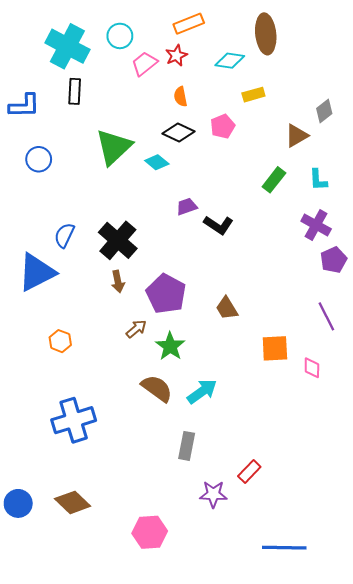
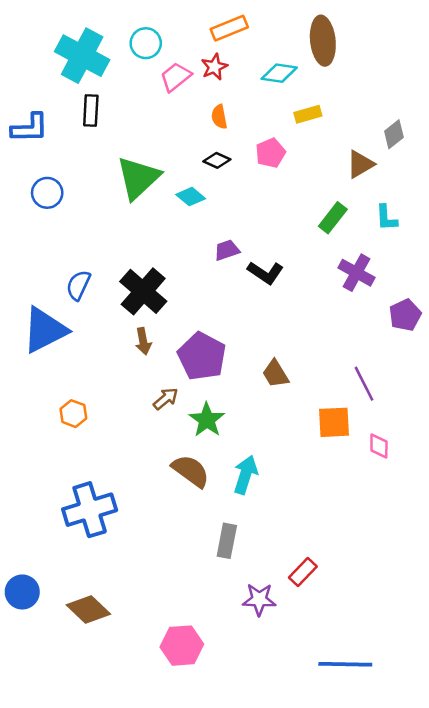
black diamond: (178, 133) -> (217, 160), size x0.7
purple cross: (316, 225) -> (357, 273), moved
purple line: (326, 316) -> (364, 384), moved
cyan arrow: (202, 391) -> (246, 475), turned -36
blue circle: (18, 503) -> (22, 592), moved

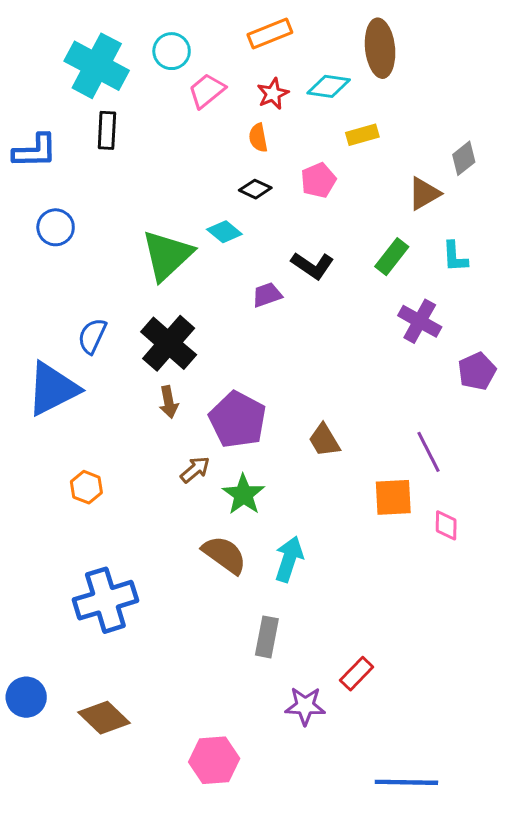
red star: (214, 67) -> (273, 94), moved
green triangle: (138, 178) -> (167, 255), moved
black L-shape: (265, 273) -> (312, 265), moved

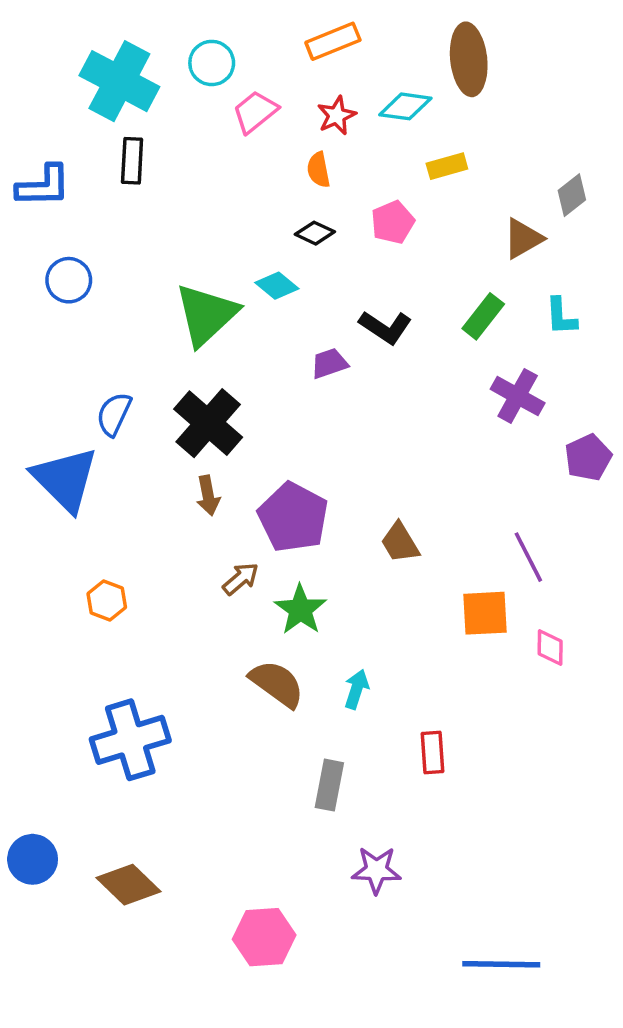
blue triangle: (53, 389) -> (65, 479), turned -48
cyan arrow: (289, 559) -> (356, 689), size x0.7
red rectangle: (357, 674) -> (433, 753), moved, turned -48

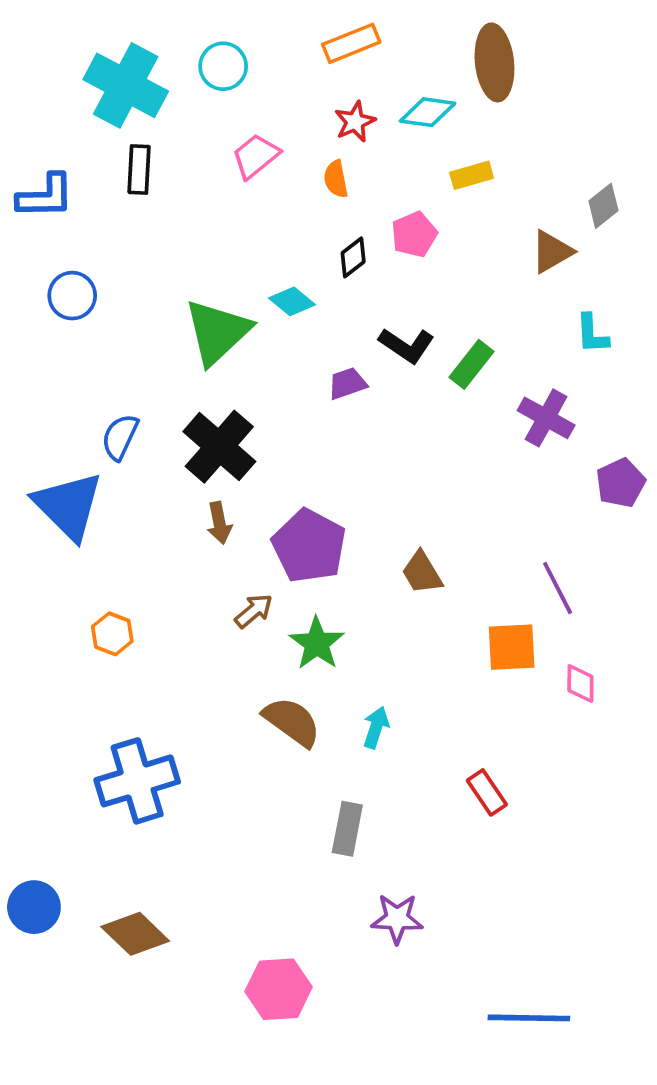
pink trapezoid: (255, 112) -> (256, 156), moved
black diamond: (315, 233) -> (353, 257), moved, turned -63
green rectangle: (483, 316) -> (472, 364), moved
red rectangle: (433, 753) -> (487, 792), moved, turned -30

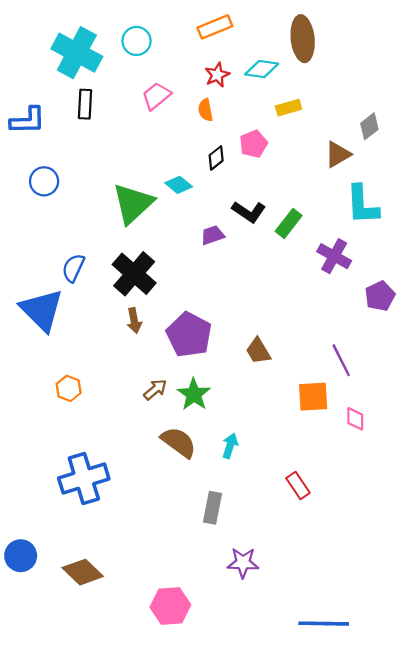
cyan L-shape: (592, 334) -> (362, 205), size x1.6
brown arrow: (254, 611) -> (155, 390), moved

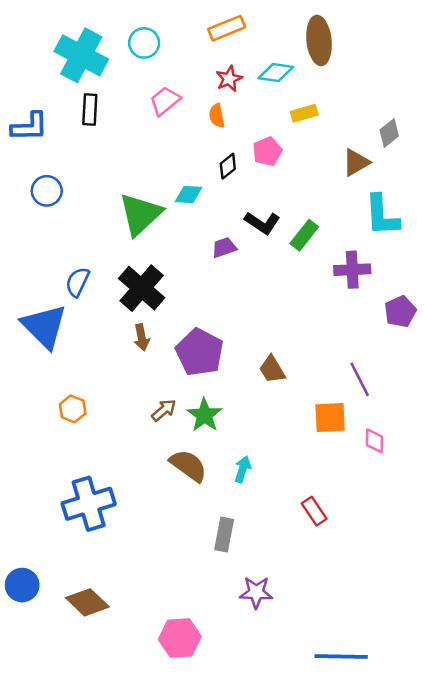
cyan diamond: (179, 185) -> (188, 195), turned -36
purple cross: (334, 256) -> (352, 270), turned -32

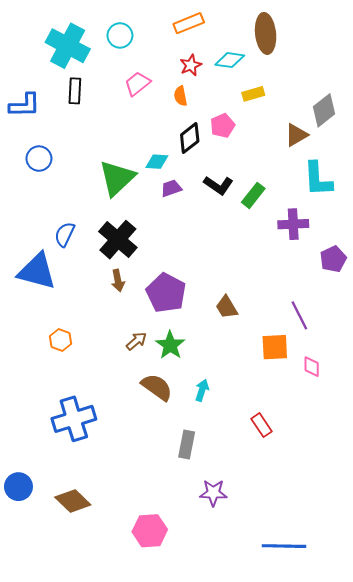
gray diamond: (389, 133) -> (324, 110), size x1.4
black diamond: (228, 166) -> (190, 138), size x1.4
purple trapezoid: (224, 247) -> (171, 188), moved
blue triangle: (44, 326) -> (37, 271), turned -30

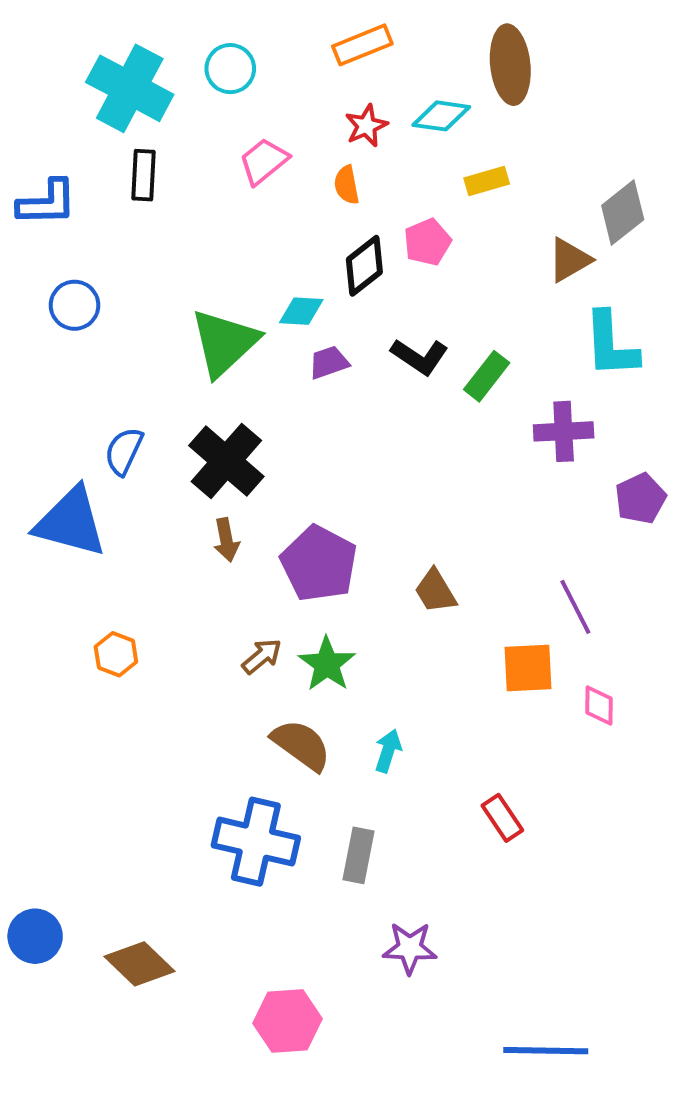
blue cross: (74, 419) -> (256, 842), moved, turned 30

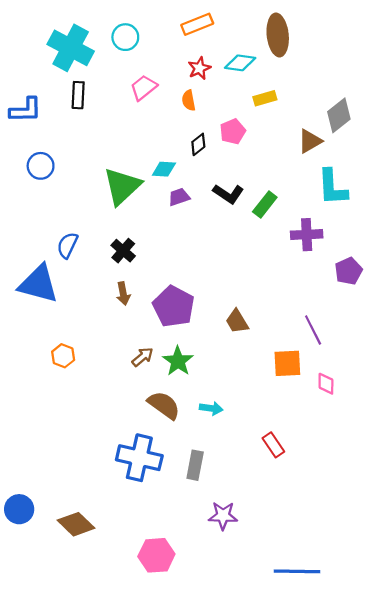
black diamond: (364, 266) -> (198, 144), size x0.7
black cross: (226, 461) -> (123, 251), size x0.6
cyan arrow: (388, 751) -> (211, 408), turned 80

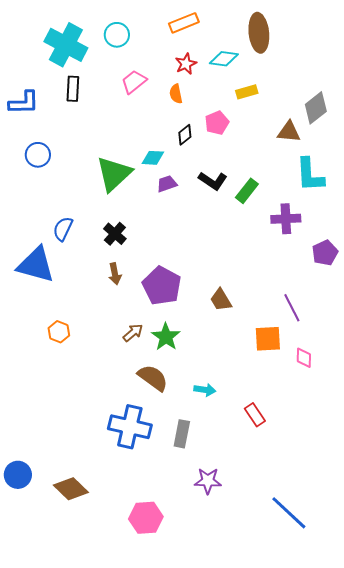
brown triangle: (310, 141) -> (289, 132), turned 35
cyan arrow: (211, 408) -> (205, 390), moved
blue line: (297, 571) -> (289, 513), moved, turned 42

